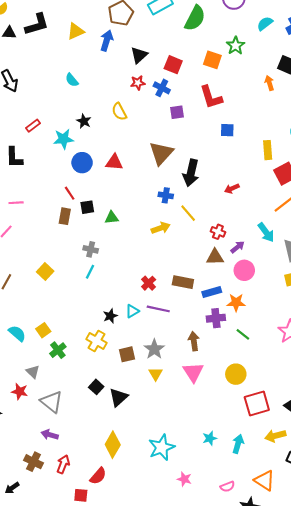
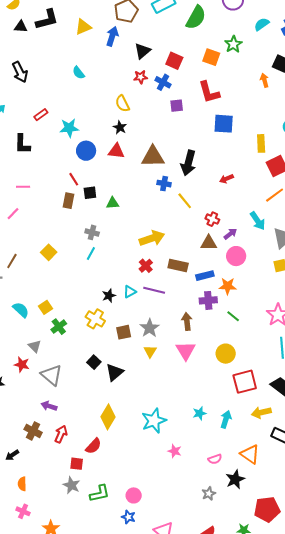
black star: (84, 121) -> (120, 127), moved
blue square: (227, 130) -> (224, 124), size x1.5
brown triangle: (161, 153) -> (153, 157), moved, turned 45
yellow arrow: (161, 228) -> (152, 238), moved, size x1.4

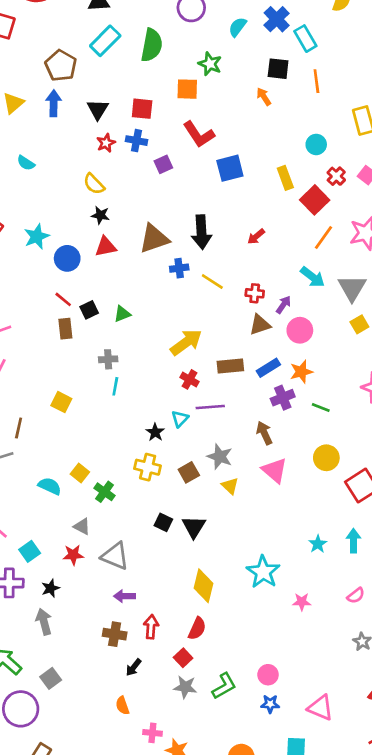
black arrow: (12, 455) -> (134, 667), moved
red square: (77, 464) -> (183, 658), turned -32
pink cross: (23, 511) -> (152, 733), moved

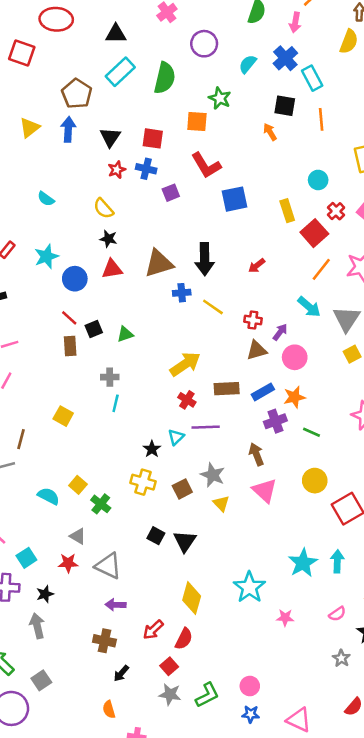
cyan semicircle: (26, 163) -> (46, 199), moved
cyan star: (318, 544) -> (303, 563), size x1.6
red arrow: (151, 627) -> (153, 630), moved, turned -140

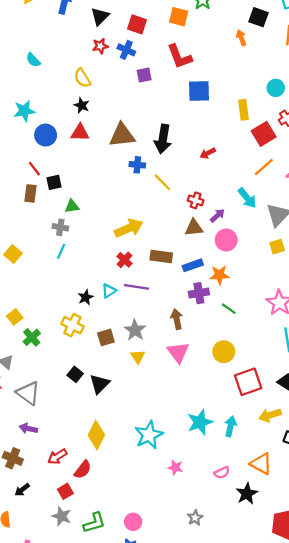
green triangle: (125, 334) -> (72, 206), moved
gray star: (341, 658) -> (195, 518), moved

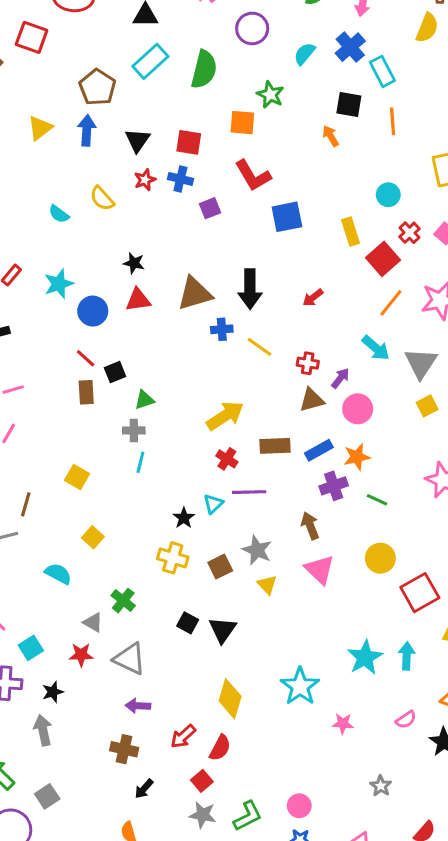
yellow semicircle: (82, 78) -> (102, 198), moved
yellow square: (15, 317) -> (93, 537), moved
green cross: (32, 337) -> (123, 601), moved

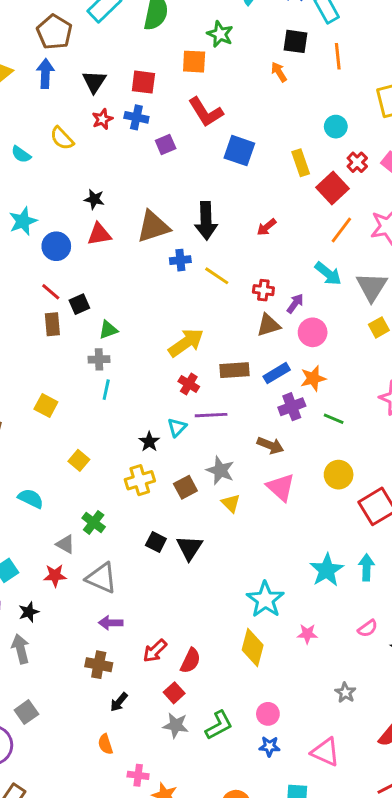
blue square: (287, 217) -> (239, 151), turned 32
brown arrow: (310, 526) -> (270, 445), turned 135
yellow square: (93, 537) -> (79, 460), moved
yellow cross: (173, 558) -> (140, 480), turned -32
yellow diamond: (230, 699) -> (253, 648), moved

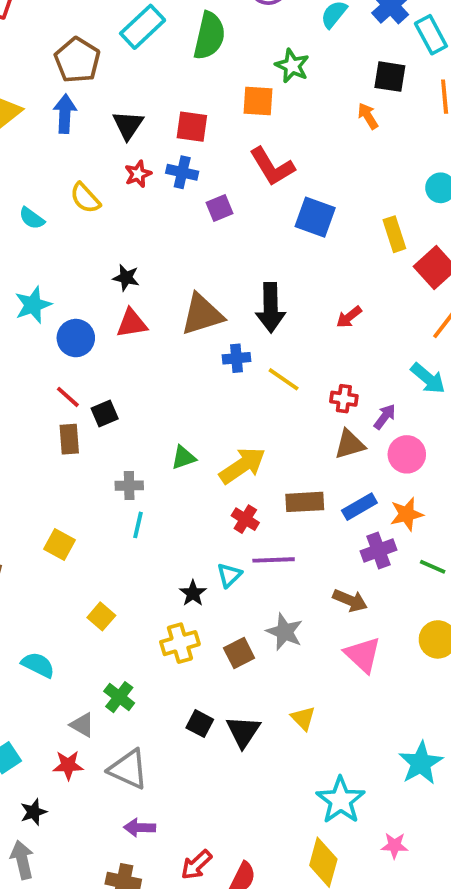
green triangle: (108, 330) -> (183, 458), moved
yellow triangle: (231, 503) -> (303, 718), moved

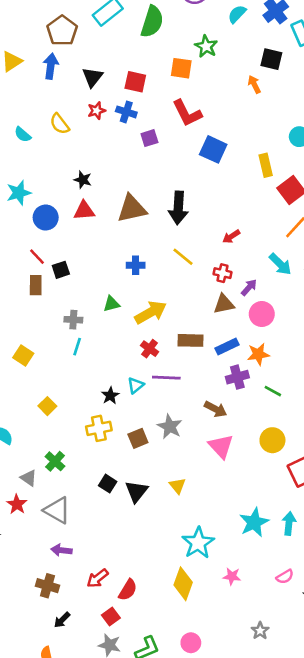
red arrow: (349, 317) -> (231, 237), moved
blue cross: (237, 358) -> (136, 265), moved
red star: (68, 765) -> (17, 504), turned 30

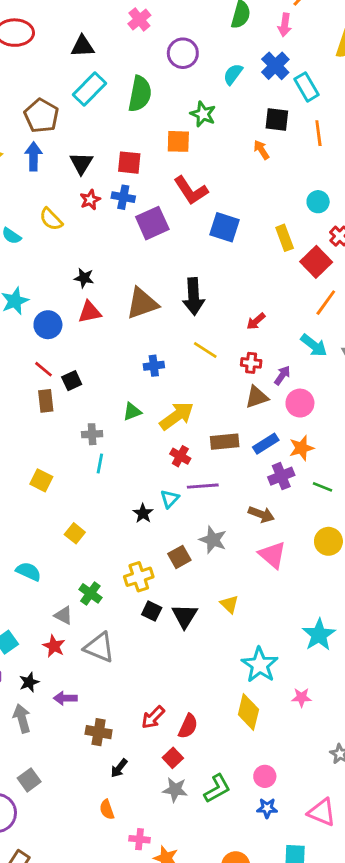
purple square: (149, 138) -> (152, 223), size x1.6
yellow cross: (99, 428) -> (139, 577), moved
purple arrow: (61, 550) -> (65, 698), moved

